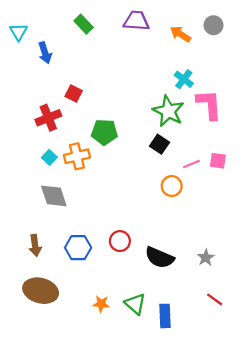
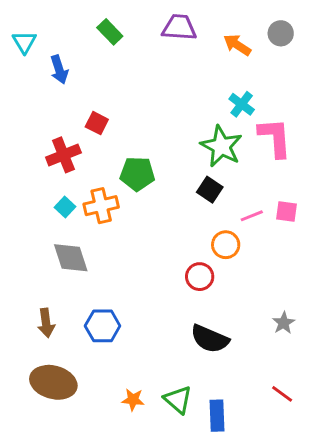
red circle: (120, 241) -> (200, 277), moved
gray star: (206, 258) -> (284, 323), moved

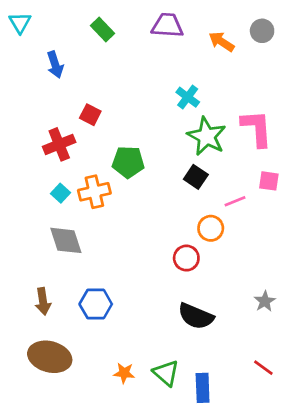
cyan triangle: (24, 42) -> (20, 23), moved
cyan cross: (242, 104) -> (188, 97), moved
pink square: (286, 211) -> (269, 181), moved

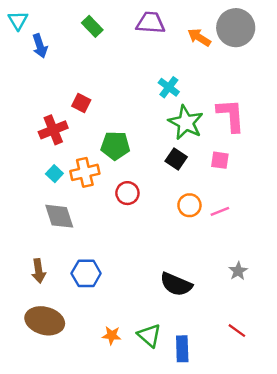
gray circle: (262, 31) -> (236, 28), size x1.8
blue arrow: (55, 65) -> (40, 46), moved
pink square: (269, 181) -> (220, 160), moved
pink line: (235, 201) -> (220, 211), moved
red circle: (186, 258) -> (127, 193), moved

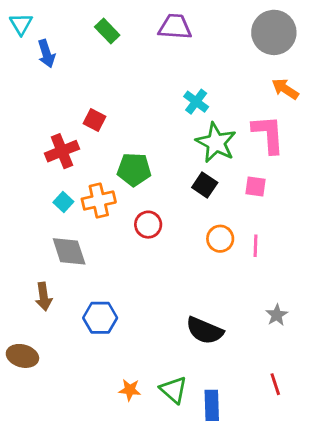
orange arrow: (199, 37) -> (285, 89), moved
pink line: (220, 211) -> (256, 246), turned -66
brown arrow: (39, 271) -> (44, 297), moved
brown ellipse: (45, 321) -> (22, 356), moved, size x0.7
red line: (237, 331) -> (275, 384), turned 36

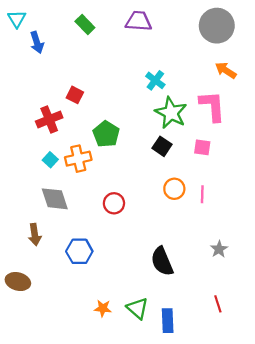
green pentagon: (134, 169) -> (106, 134), turned 30
red circle: (148, 225) -> (114, 203), moved
black semicircle: (205, 331) -> (162, 261), turned 44

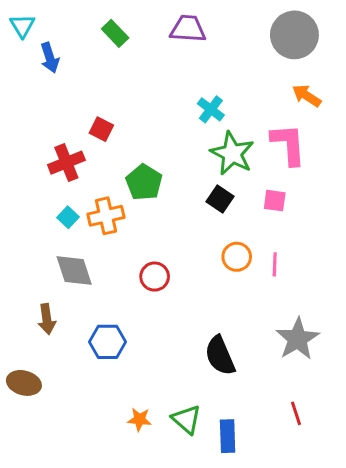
gray star: (219, 249) -> (297, 339), size x1.8

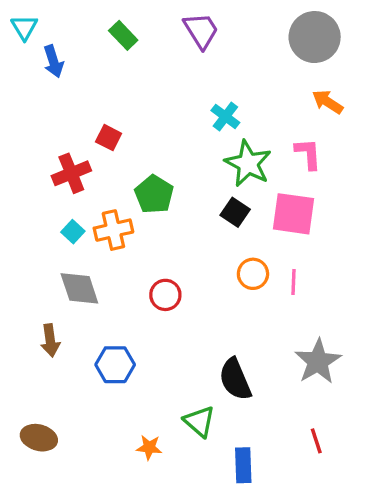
purple trapezoid: (188, 29) -> (201, 31), turned 54
pink L-shape: (288, 144) -> (308, 154), size x0.7
pink square: (275, 201) -> (294, 214), size x1.8
brown ellipse: (24, 383) -> (39, 438), moved
green triangle: (187, 419) -> (199, 421), moved

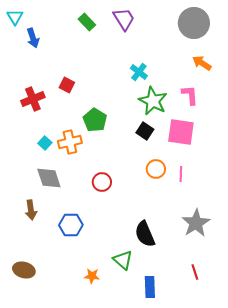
green rectangle: (123, 35) -> (87, 22), moved
red cross: (71, 173) -> (33, 99), moved

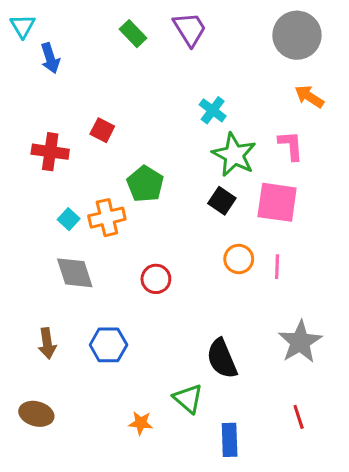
red cross: (33, 99) -> (50, 152), turned 30
brown arrow: (31, 210) -> (47, 343), moved

